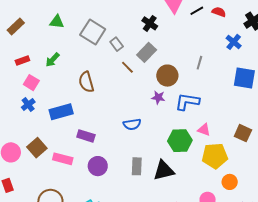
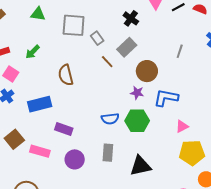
gray square: (93, 32) -> (74, 25), turned -30
gray line: (199, 63) -> (180, 51), moved
pink triangle: (204, 130) -> (182, 126), turned -48
green hexagon: (180, 141) -> (137, 121), moved
gray rectangle: (137, 166) -> (108, 153), moved

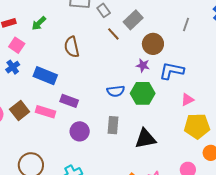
blue rectangle: (40, 104) -> (45, 76), turned 35
pink rectangle: (40, 151) -> (46, 112), moved

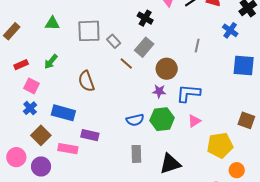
pink triangle: (187, 100) -> (194, 121), moved
brown square: (20, 110) -> (41, 135), moved
purple circle: (80, 131) -> (41, 166), moved

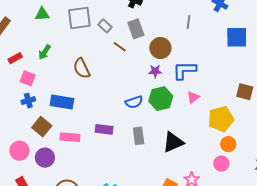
gray rectangle: (144, 47) -> (136, 29), turned -54
blue cross: (30, 108) -> (28, 101), turned 32
purple rectangle: (90, 135) -> (104, 129), moved
orange circle: (237, 170) -> (228, 144), moved

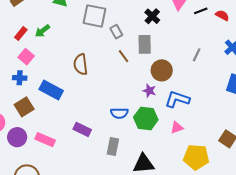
green arrow: (45, 52) -> (42, 31), moved
red rectangle: (15, 58) -> (21, 33), turned -40
pink rectangle: (70, 137) -> (45, 140), moved

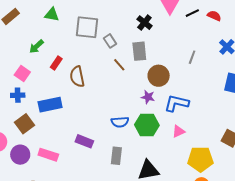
red rectangle: (21, 33) -> (56, 63), moved
blue rectangle: (51, 90) -> (50, 105), turned -35

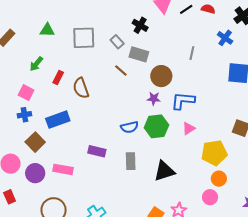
gray rectangle: (110, 41) -> (117, 42), moved
gray rectangle: (139, 51) -> (139, 54), turned -60

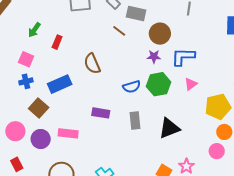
brown semicircle: (81, 88) -> (92, 64), moved

